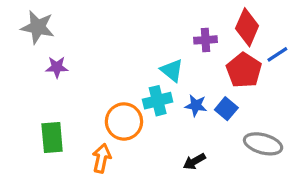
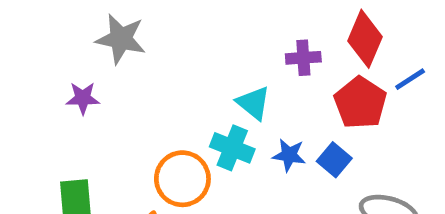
gray star: (38, 27) -> (121, 39), moved
cyan cross: (158, 101) -> (232, 148), turned 36

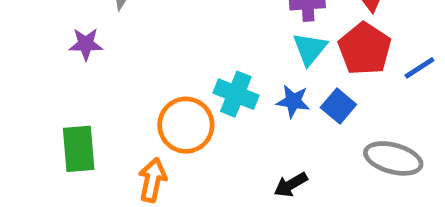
blue line: (410, 79) -> (419, 68), moved
cyan triangle: (254, 103) -> (310, 49), moved, turned 30

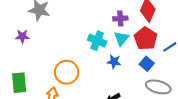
cyan cross: (236, 94) -> (97, 41), moved
blue square: (338, 106) -> (147, 64), moved

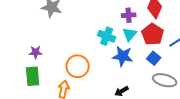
purple star: (22, 36) -> (36, 52), moved
blue star: (114, 62) -> (123, 56), size x1.5

